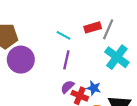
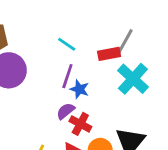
red rectangle: (93, 27) -> (109, 54), moved
blue star: (94, 88) -> (79, 89), moved

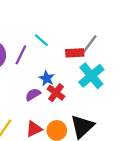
purple line: (67, 76) -> (21, 55), moved
red cross: (80, 124) -> (56, 93), moved

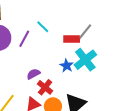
blue star: (47, 78) -> (67, 66), moved
red cross: (56, 93) -> (45, 87), moved

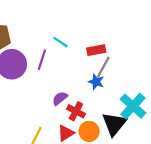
gray line: (84, 32) -> (103, 67), moved
cyan cross: (85, 60) -> (133, 106), moved

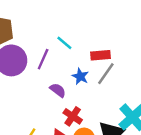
blue star: (96, 82) -> (80, 76), moved
purple semicircle: (60, 98) -> (58, 90), moved, turned 70

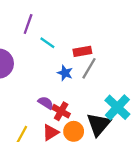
purple line: (43, 59) -> (28, 24), moved
purple semicircle: (58, 90) -> (46, 103), moved

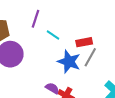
blue star: (65, 73) -> (69, 62), size x1.6

